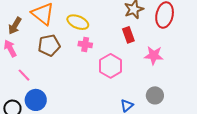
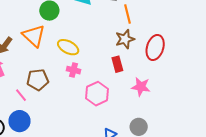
brown pentagon: (49, 45) -> (38, 80), moved
pink line: (24, 75) -> (21, 95), moved

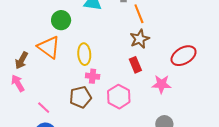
yellow ellipse: (68, 47) -> (84, 54), turned 65
red ellipse: (155, 47) -> (184, 56), moved, turned 50
brown pentagon: (38, 80) -> (81, 97), moved

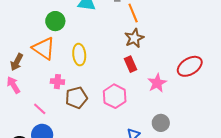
red ellipse: (184, 56) -> (190, 66), moved
pink cross: (93, 76) -> (57, 82), moved
pink star: (161, 84) -> (157, 83), turned -30

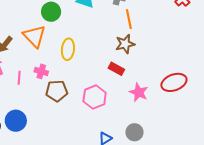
red rectangle: (131, 64) -> (116, 69), turned -49
pink star: (157, 83) -> (139, 92), turned -30
pink line: (40, 109) -> (19, 78), moved, turned 40

